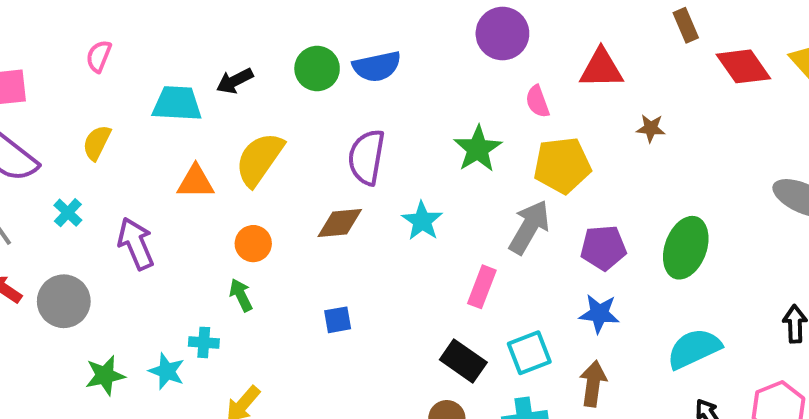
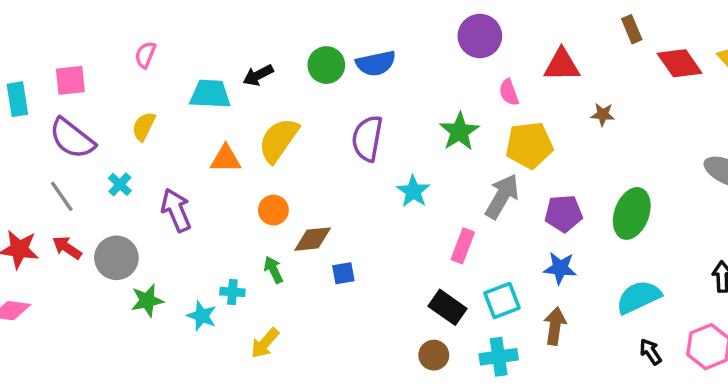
brown diamond: (340, 223) -> (313, 239), moved
green arrow: (241, 295) -> (273, 270), moved
green star: (105, 375) -> (147, 300), moved

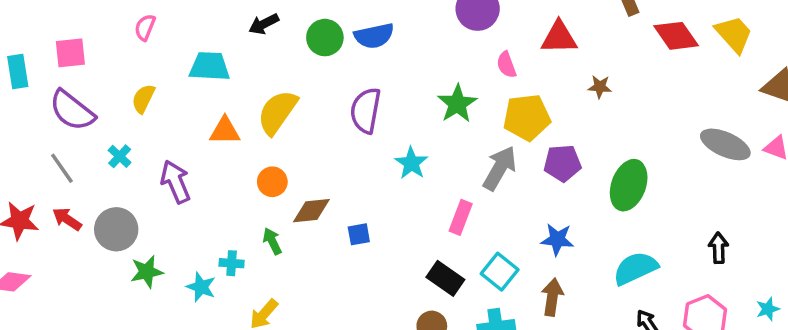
black arrow: (258, 75) -> (264, 24), moved
purple pentagon: (563, 213) -> (562, 163), moved
blue square: (343, 273) -> (359, 234), moved
cyan square: (502, 300) -> (500, 272), turned -30

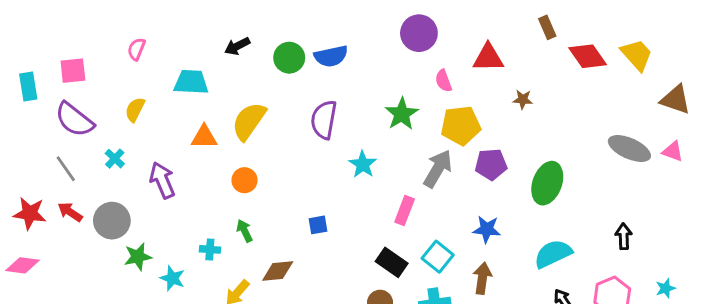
brown diamond: (311, 211) -> (278, 271), moved
cyan star: (201, 287) -> (172, 278), moved

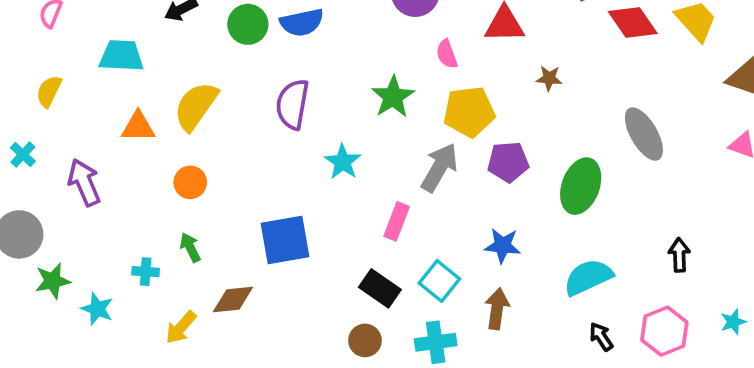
gray ellipse: (629, 148) -> (644, 134), moved, turned 36
blue square: (318, 225) -> (285, 240), size x2.0

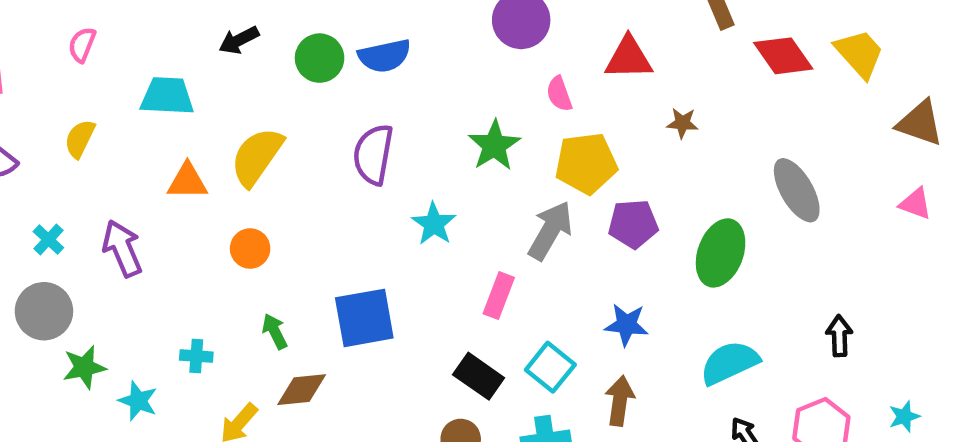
cyan cross: (23, 154) -> (48, 240), moved
green arrow: (190, 247) -> (275, 331), moved

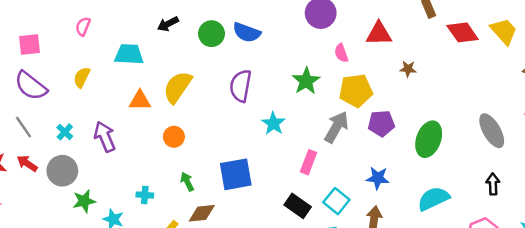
blue semicircle: (384, 56) -> (247, 32), turned 32
gray ellipse: (797, 190) -> (492, 131), moved

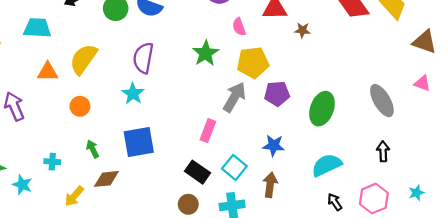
brown star: (408, 69) -> (302, 30), moved
cyan star: (273, 123) -> (133, 94), moved

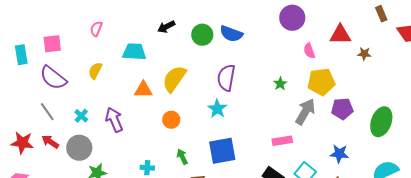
green star: (206, 53) -> (280, 84), moved, size x0.6
pink rectangle: (208, 131) -> (282, 141), turned 60

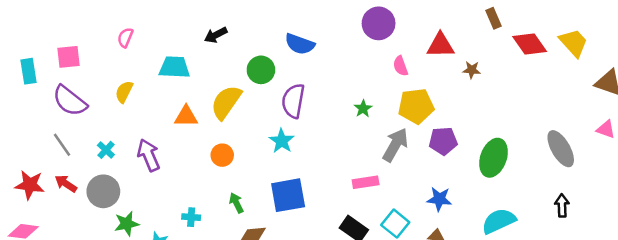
green circle: (202, 35) -> (261, 70), moved

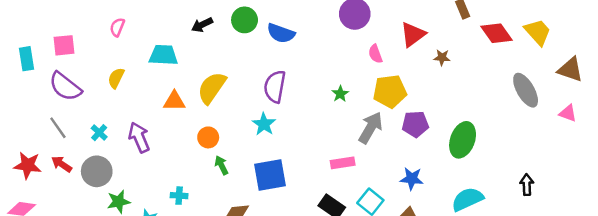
red triangle: (441, 45) -> (413, 34), turned -36
green circle: (261, 70) -> (245, 20), moved
gray ellipse: (561, 149) -> (526, 90), moved
green arrow: (236, 203) -> (221, 165), moved

